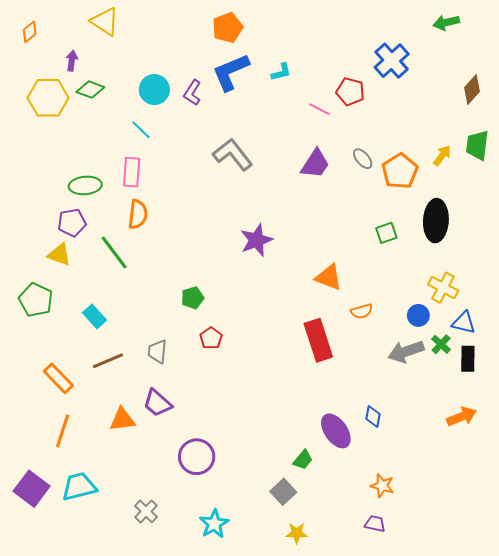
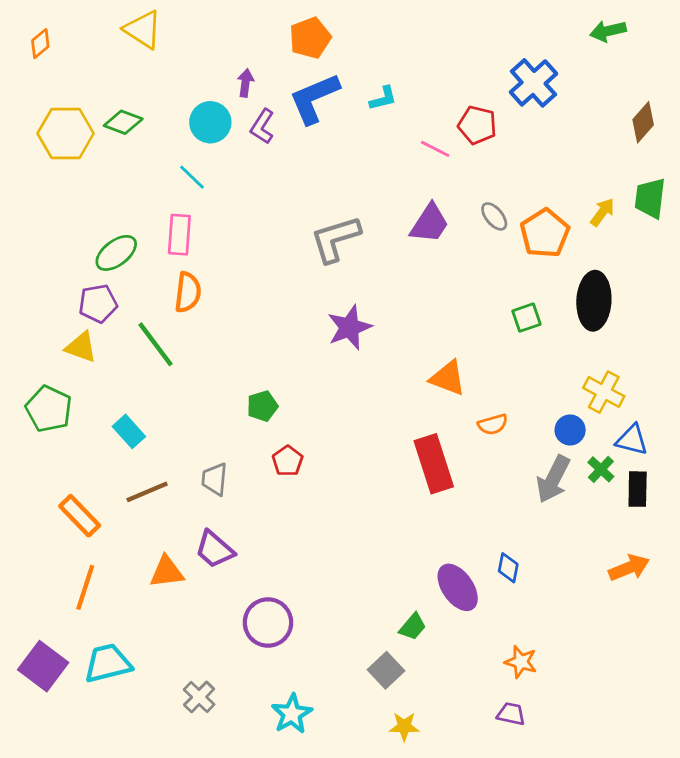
purple arrow: (72, 61) -> (245, 83), moved
gray L-shape: (233, 155) -> (335, 239), moved, turned -69
green ellipse: (85, 185) -> (116, 253), turned -32
gray arrow: (406, 352) -> (553, 479), turned -44

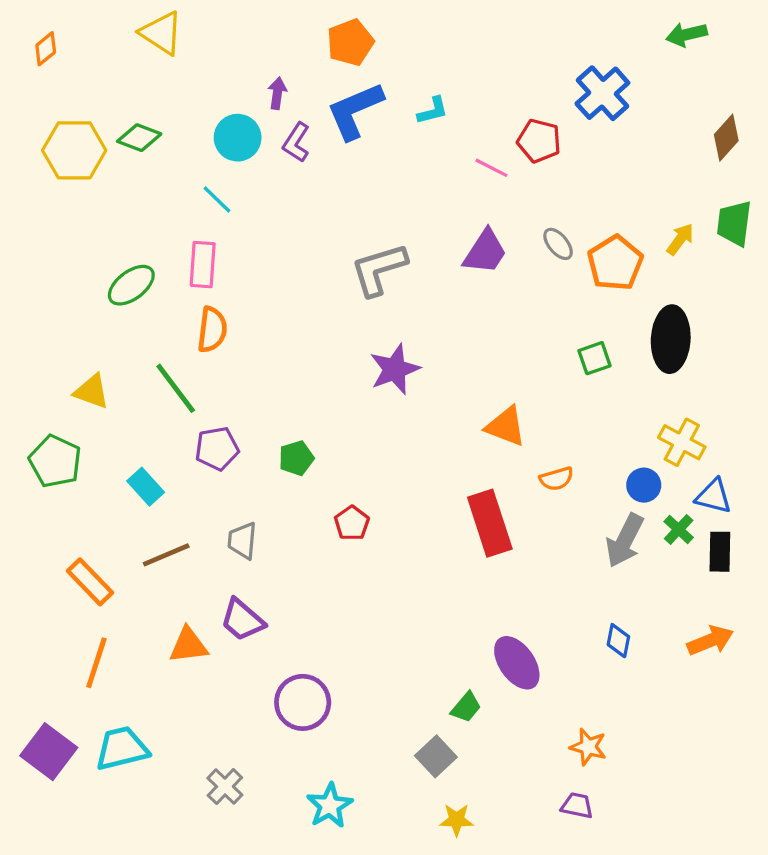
purple pentagon: (98, 304) -> (217, 449), moved
red pentagon: (288, 461) -> (352, 523), moved
blue diamond: (508, 568) -> (618, 641), moved

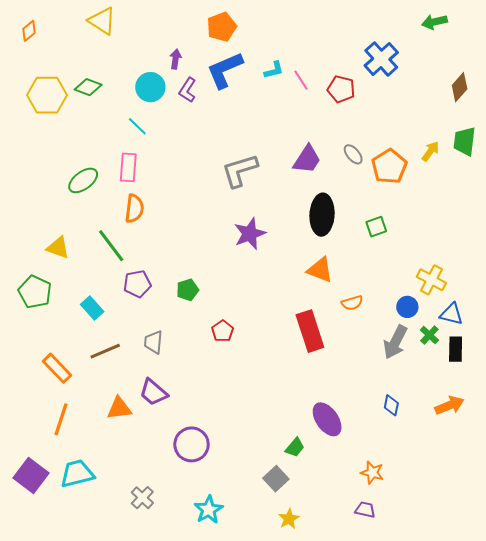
pink line: (491, 168) -> (301, 80), moved, turned 30
black ellipse: (671, 339) -> (322, 215), moved
yellow star: (457, 820) -> (289, 519), turned -30

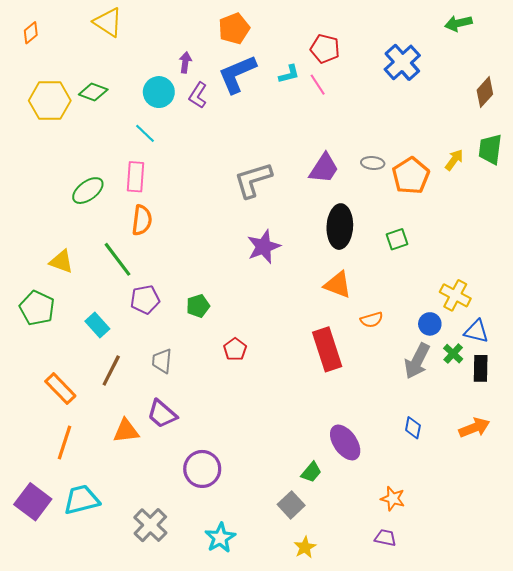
red pentagon: (341, 89) -> (325, 49), moved
gray ellipse: (353, 154) -> (373, 163), turned -45
brown line: (105, 351) -> (111, 371), turned -40
gray cross: (142, 498) -> (150, 525), size x1.4

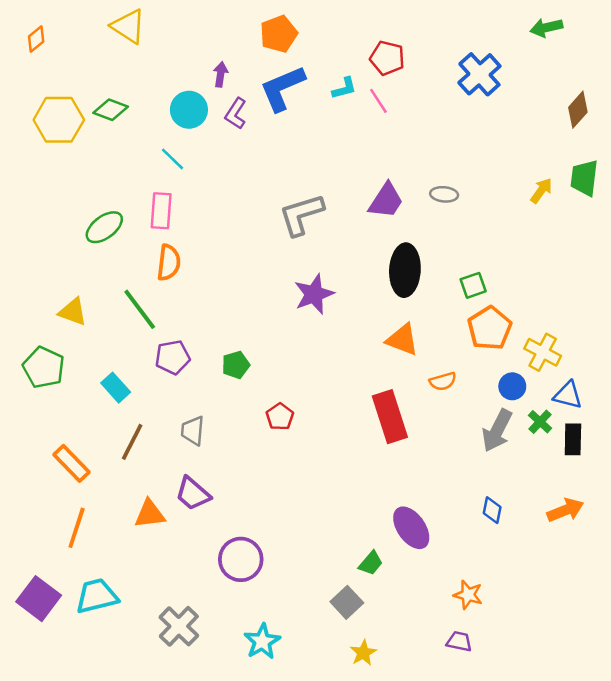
orange pentagon: (411, 176) -> (490, 328), moved

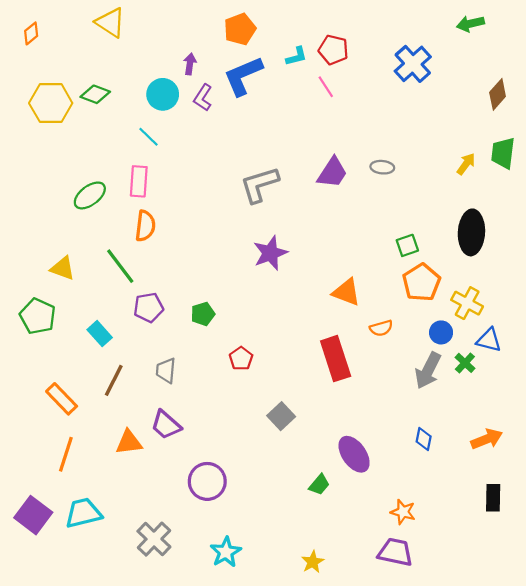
cyan L-shape: (344, 88) -> (296, 56), moved
black ellipse: (405, 270) -> (471, 232), moved
black rectangle: (573, 439) -> (493, 498), moved
gray square: (347, 602) -> (281, 416), moved
purple trapezoid: (459, 641) -> (395, 552), size x1.6

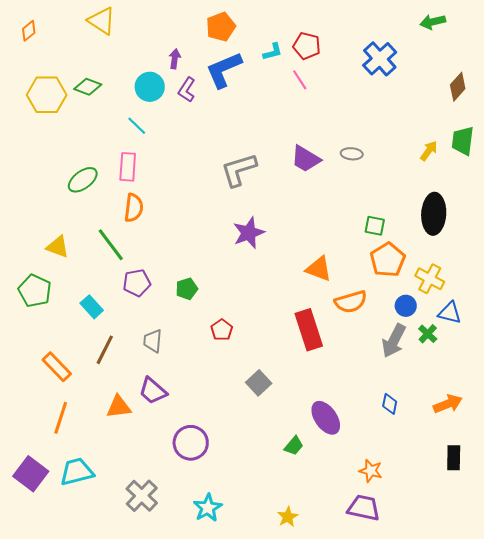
purple trapezoid: (332, 173) -> (306, 159), turned 88
green square: (407, 245) -> (375, 226), turned 30
orange semicircle: (381, 328) -> (351, 302), size x1.5

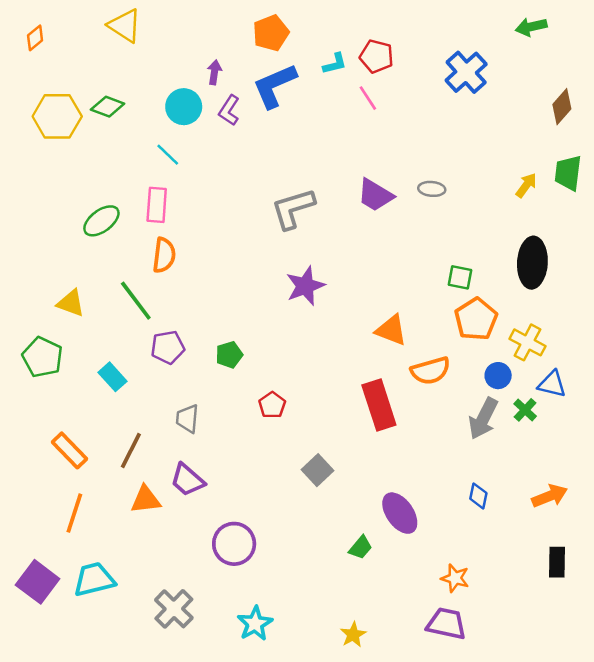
brown line: (105, 350) -> (131, 450), moved

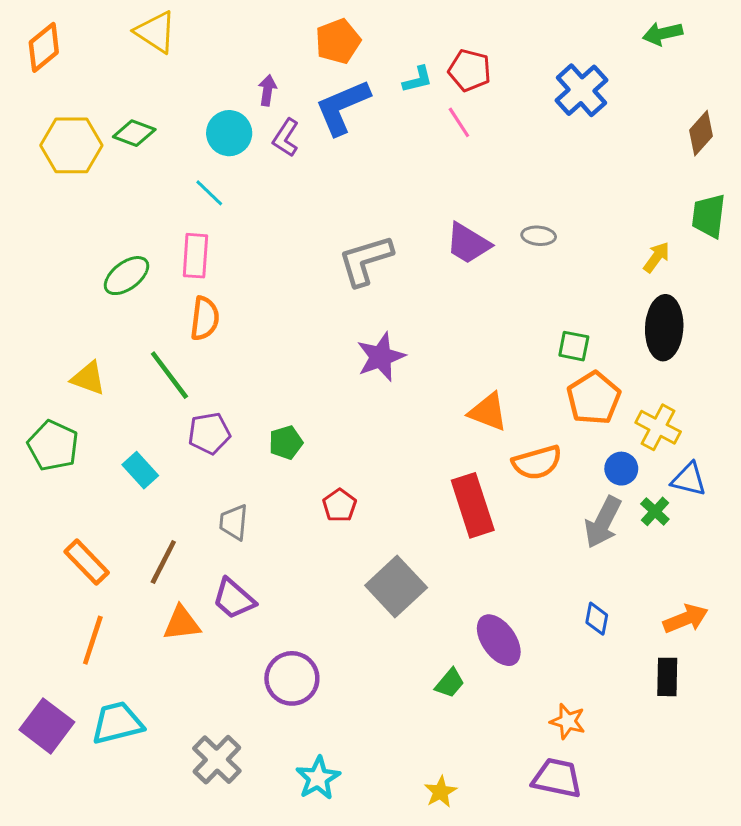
orange diamond: (35, 38) -> (44, 47), size x1.5
yellow arrow: (526, 185) -> (657, 257), moved
gray square: (318, 470) -> (396, 587), size x1.5
black rectangle: (557, 562) -> (667, 677), moved

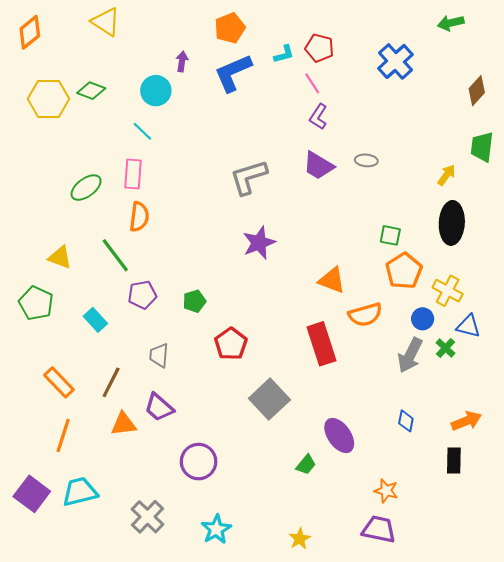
purple L-shape: (286, 138) -> (318, 117), moved
red pentagon: (339, 505) -> (231, 344), size x1.4

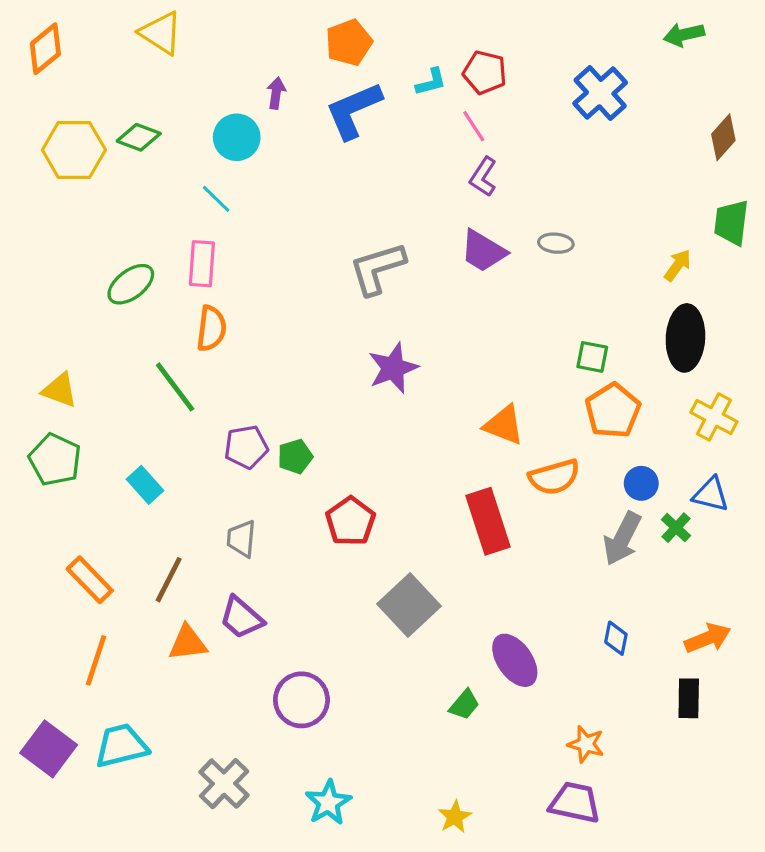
yellow triangle: (60, 257) -> (60, 390), moved
yellow cross: (448, 291) -> (714, 417), moved
purple pentagon: (142, 295) -> (246, 447), moved

